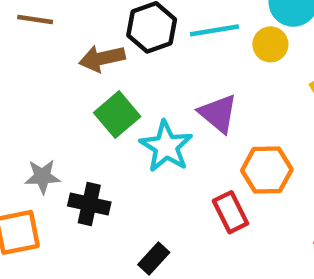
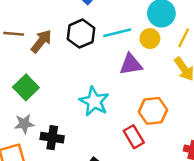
brown arrow: (102, 58) -> (41, 41), moved, turned 145
purple triangle: (218, 113) -> (131, 64), moved, turned -45
green square: (117, 115) -> (26, 87), moved

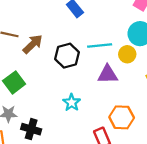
black hexagon: (81, 34) -> (67, 56), moved
cyan star: (94, 101) -> (72, 102), size x0.7

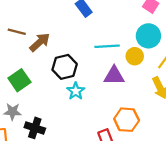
black hexagon: (67, 56) -> (65, 67), moved
cyan star: (72, 102) -> (76, 91), moved

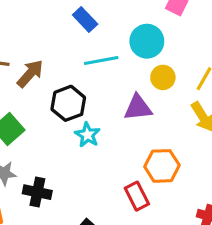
cyan circle: (148, 36) -> (147, 41), moved
cyan line: (107, 46) -> (101, 60), moved

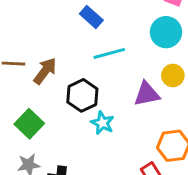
cyan circle: (147, 41) -> (166, 32), moved
yellow circle: (163, 77) -> (173, 75), moved

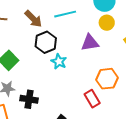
brown arrow: (45, 71) -> (33, 19), moved, turned 96
yellow circle: (173, 75) -> (107, 23), moved

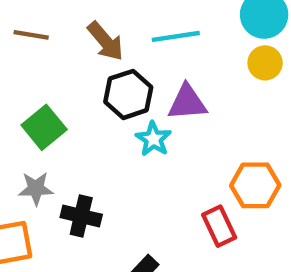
purple triangle: (90, 43) -> (187, 103), moved

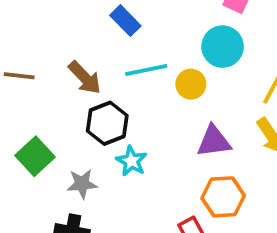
yellow circle: (265, 63) -> (191, 84), moved
purple triangle: (187, 103) -> (214, 141), moved
gray star: (36, 188) -> (82, 184), moved

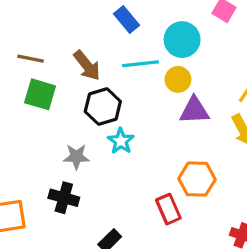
cyan circle: (223, 47) -> (182, 40), moved
purple triangle: (214, 141) -> (194, 110), moved
green square: (35, 156) -> (40, 94), moved, turned -36

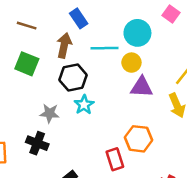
blue rectangle: (127, 19) -> (79, 18), moved
brown line: (31, 59) -> (27, 26), moved
brown arrow: (87, 65) -> (64, 45), turned -135

